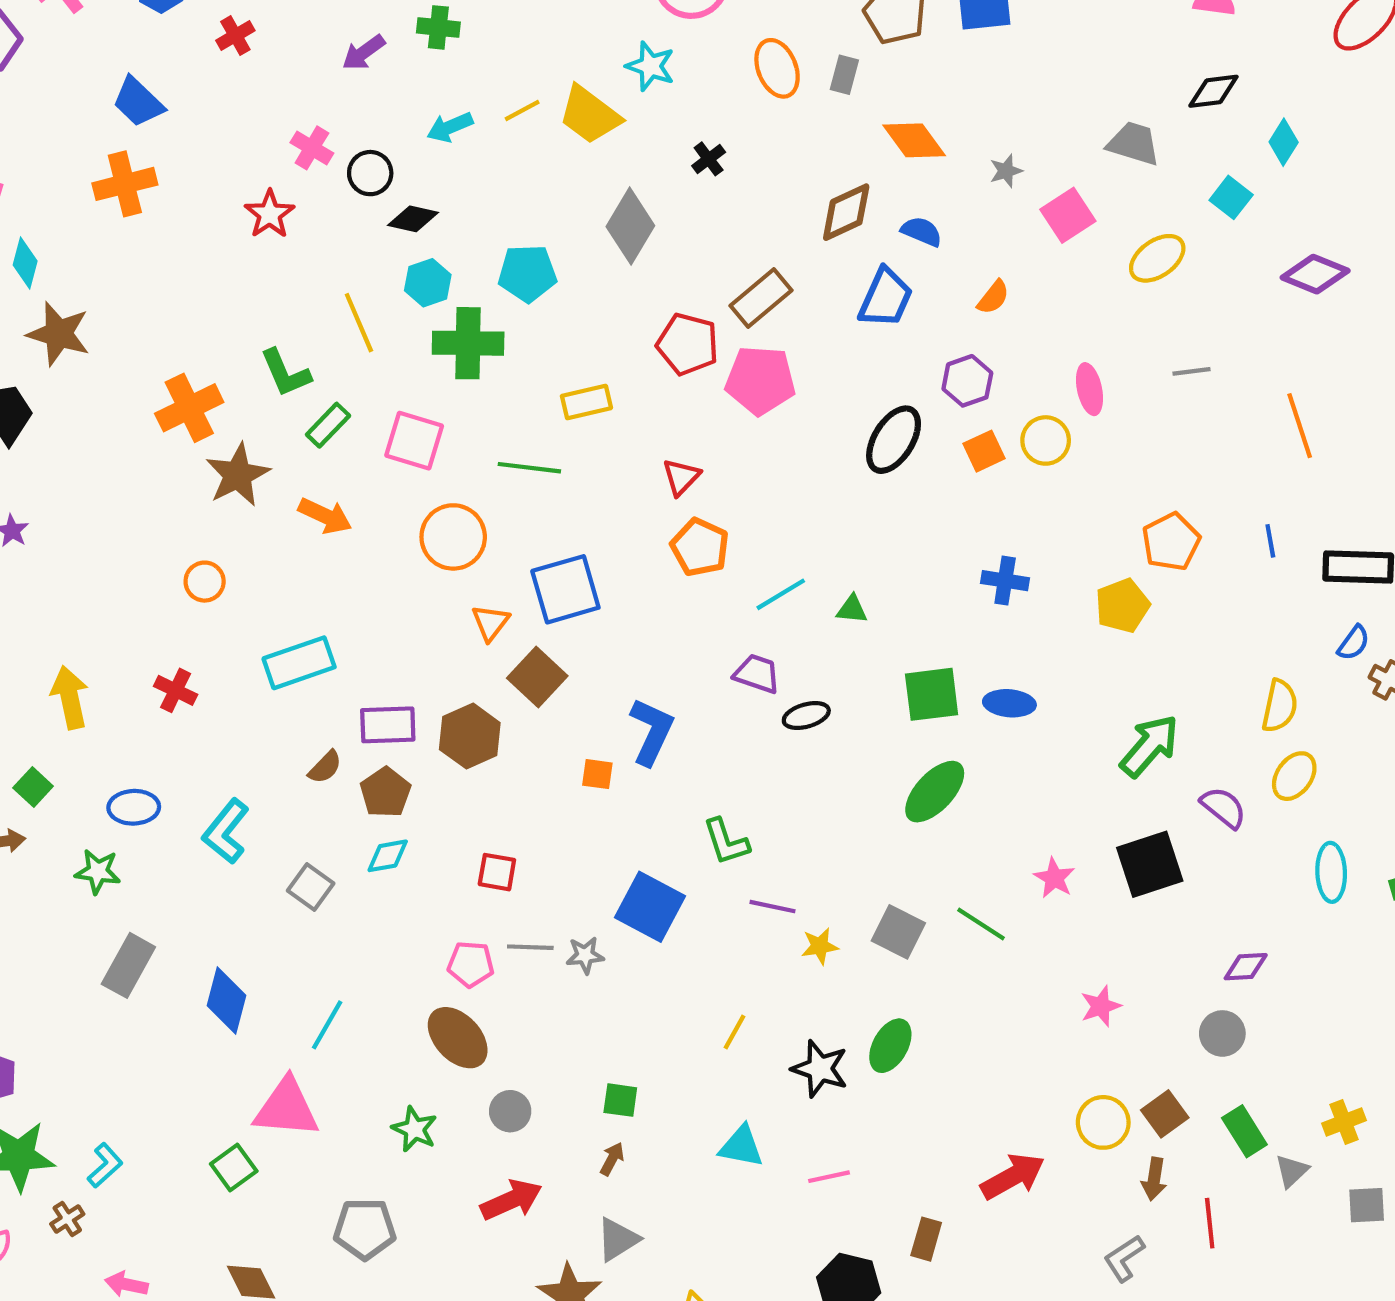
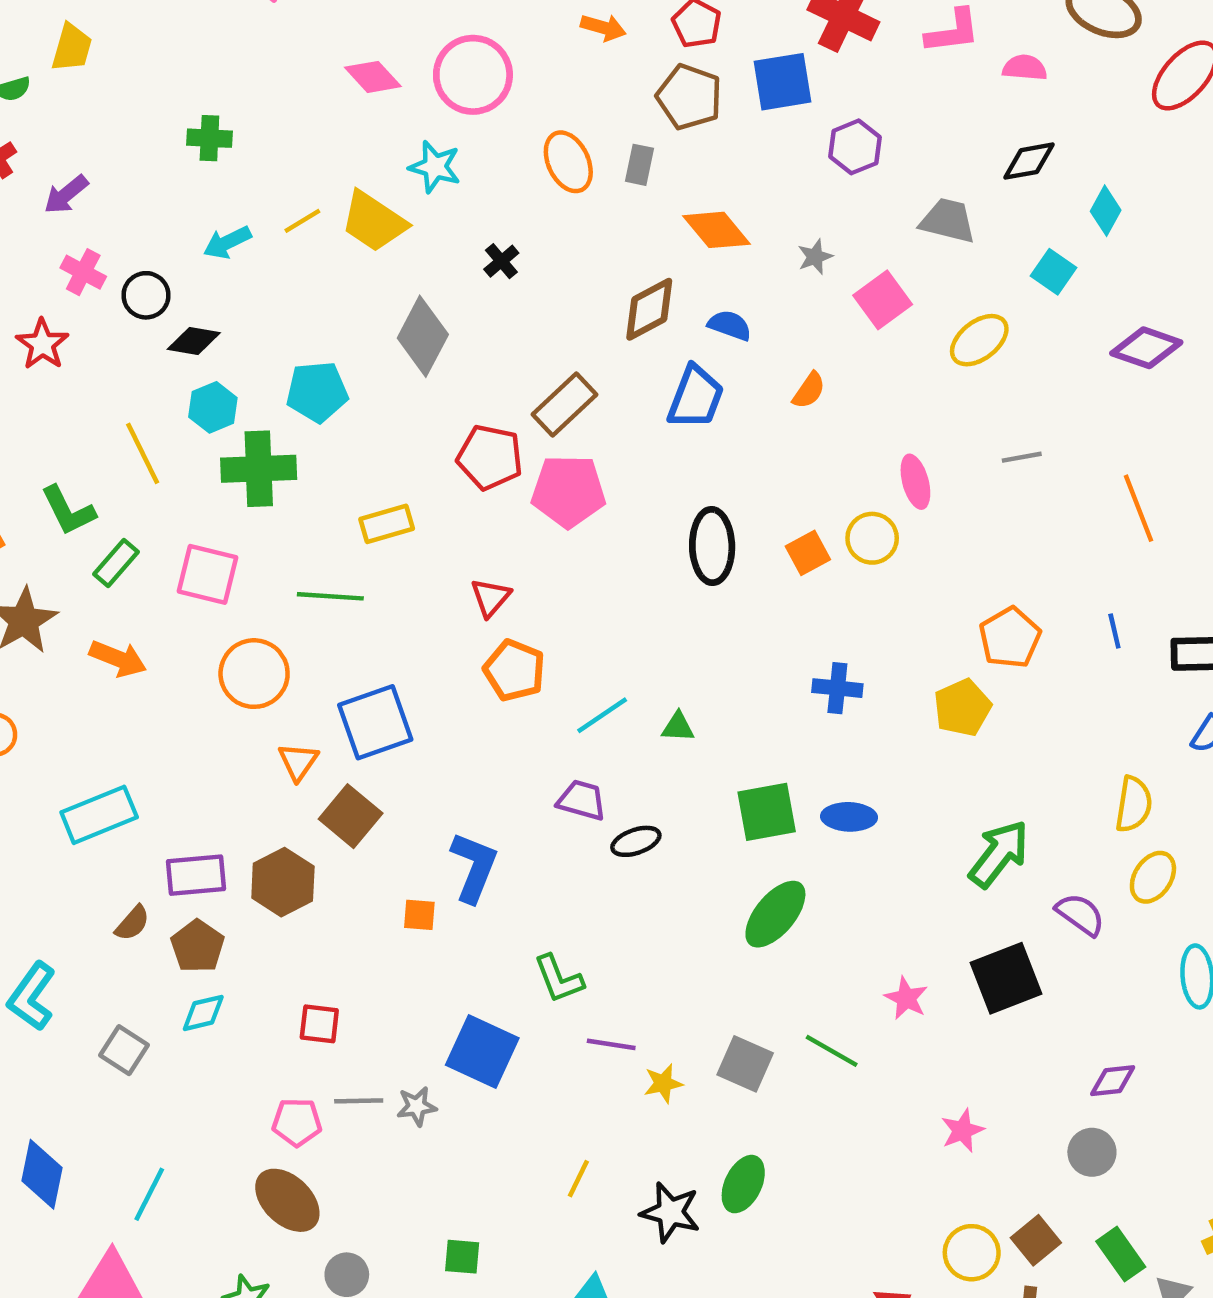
purple arrow: (364, 52) -> (66, 195), moved
purple hexagon: (967, 381) -> (855, 147), moved
black ellipse: (894, 440) -> (712, 546), turned -30

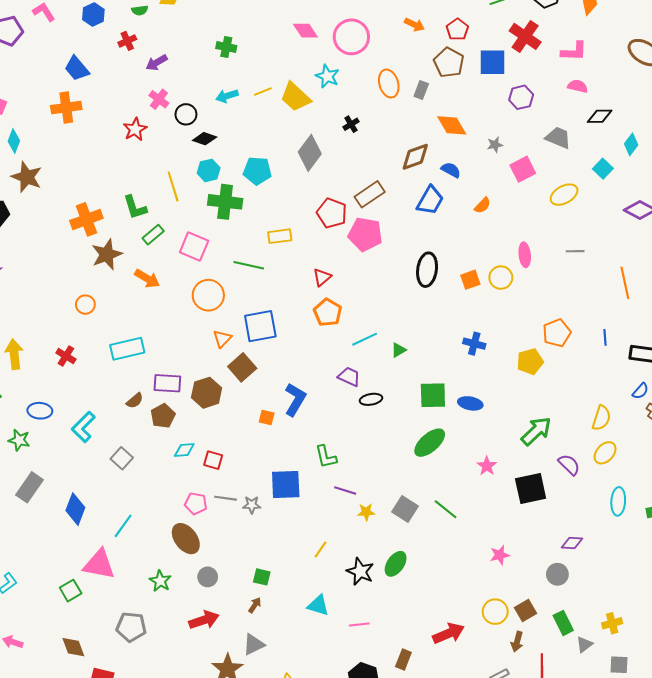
pink semicircle: (1025, 68) -> (578, 86), moved
green triangle: (678, 727) -> (398, 350), turned -42
pink star: (906, 998) -> (487, 466), moved
cyan diamond: (203, 1013) -> (184, 450), moved
blue square: (482, 1052) -> (286, 485), turned -36

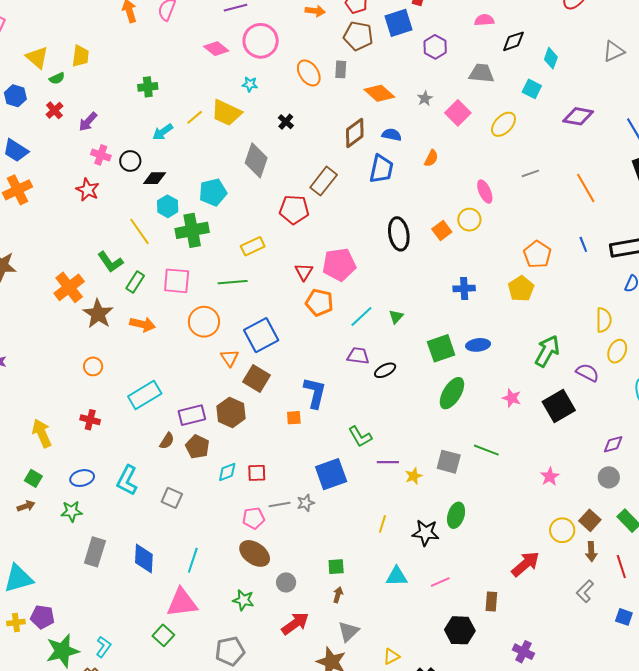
cyan star: (327, 76) -> (250, 84), size x0.7
pink pentagon: (365, 234) -> (339, 265), moved

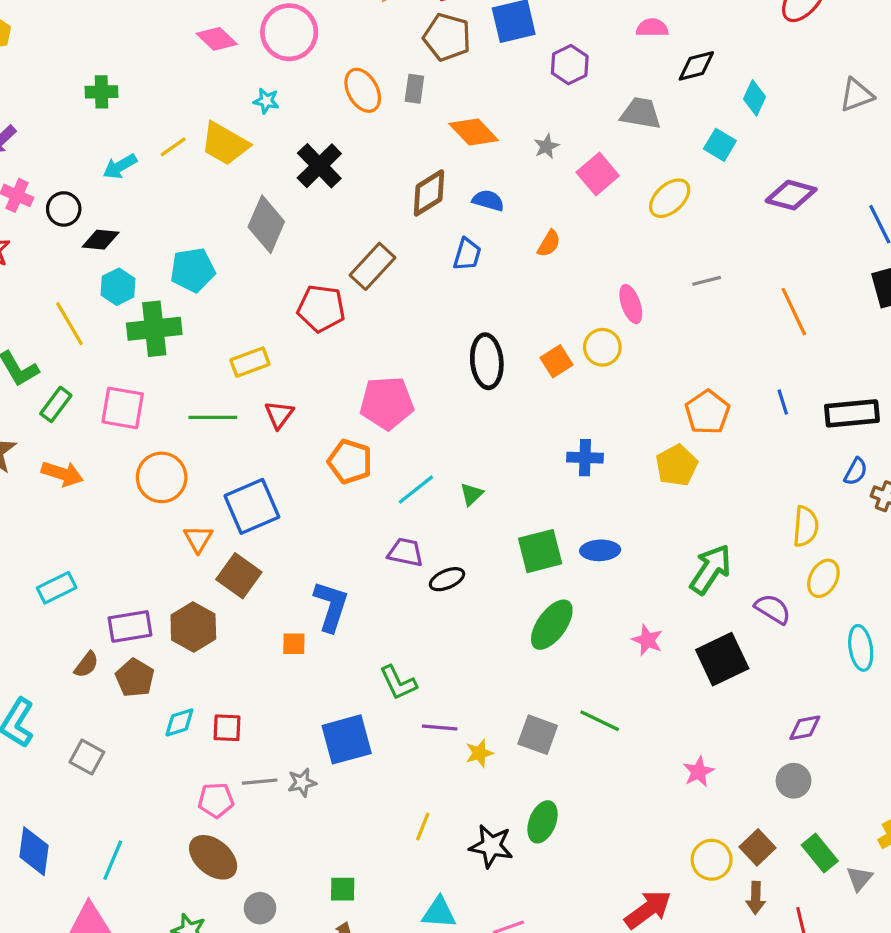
black cross: (286, 122) -> (319, 166), size x1.8
blue trapezoid: (381, 169) -> (467, 254), size x0.7
red triangle: (304, 272) -> (279, 415), moved
cyan rectangle: (145, 395) -> (57, 588), size x0.7

